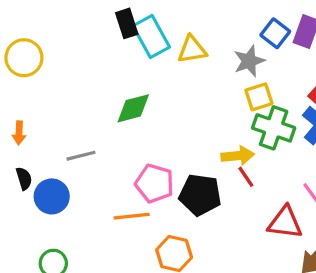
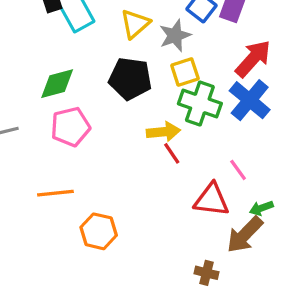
yellow triangle: (192, 50) -> (135, 24), moved, turned -32
pink pentagon: (154, 183) -> (70, 127), moved, turned -30
black pentagon: (200, 195) -> (130, 79), moved

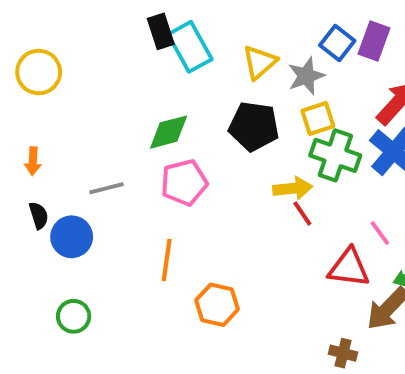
orange line: (55, 193) -> (167, 260), turned -76

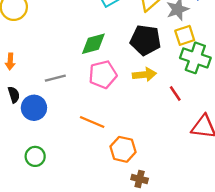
yellow arrow: (293, 188) -> (144, 75), moved
orange line: (167, 260) -> (92, 122), turned -75
brown cross: (343, 353) -> (140, 179), moved

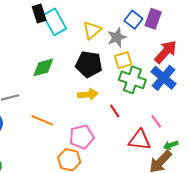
pink pentagon: (103, 75) -> (82, 137), moved
orange line: (92, 122) -> (42, 120), moved

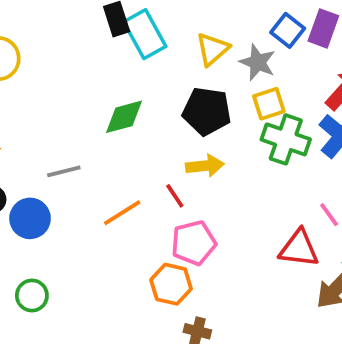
gray star: (117, 37) -> (258, 62), turned -30
red line: (115, 111) -> (175, 196), moved
orange line: (42, 120) -> (122, 213), turned -55

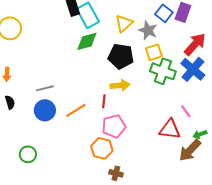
green diamond: (124, 117) -> (87, 41), moved
red line: (175, 196) -> (104, 101), turned 40
blue circle: (30, 218) -> (45, 110), moved

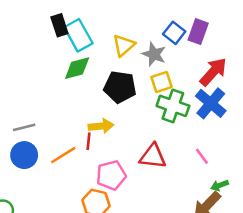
yellow arrow: (120, 85) -> (101, 126), moved
red line: (104, 101) -> (88, 141), moved
red triangle: (170, 129) -> (153, 156), moved

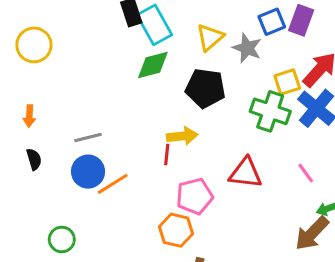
blue square: (174, 33) -> (272, 22), turned 30
yellow square: (162, 82) -> (287, 82), moved
orange line: (63, 155) -> (113, 184), moved

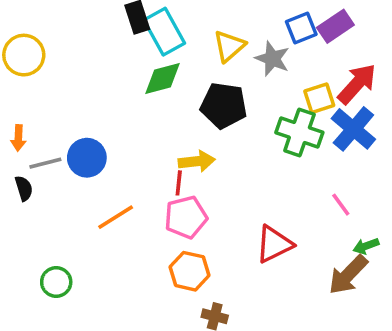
purple rectangle: (301, 20) -> (335, 26), turned 36
gray line: (88, 138) -> (45, 163), moved
blue circle: (88, 172) -> (87, 158), moved
red triangle: (246, 173) -> (274, 244), moved, turned -33
pink pentagon: (195, 196) -> (186, 217), moved

